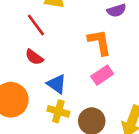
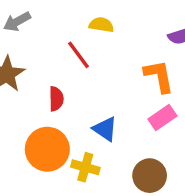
red semicircle: (34, 57) -> (56, 99), moved, turned -126
yellow cross: (58, 111) -> (85, 167), moved

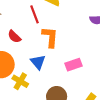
orange L-shape: (159, 76) -> (50, 37), moved
red semicircle: (56, 99) -> (14, 37), turned 120

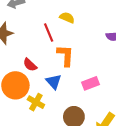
red semicircle: (14, 37) -> (30, 65), moved

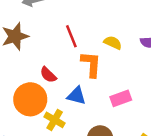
yellow semicircle: (67, 18) -> (113, 43), moved
blue triangle: (54, 82) -> (76, 96), turned -35

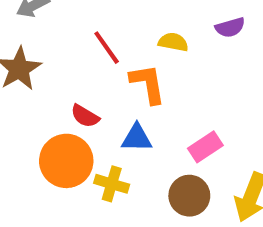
pink rectangle: (121, 98) -> (205, 147), moved

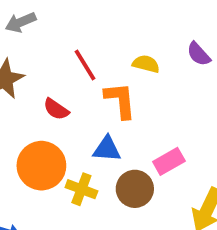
purple semicircle: (230, 27) -> (199, 54), turned 60
red semicircle: (85, 116) -> (56, 109), moved
brown circle: (189, 196) -> (135, 189), moved

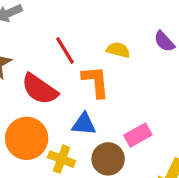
red semicircle: (56, 109) -> (40, 89), size x1.6

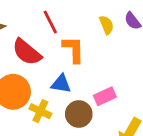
yellow semicircle: (118, 50) -> (107, 25), moved, turned 48

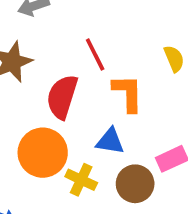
red semicircle: (27, 52) -> (62, 97), turned 68

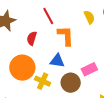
red semicircle: (62, 97) -> (32, 38), size x0.6

